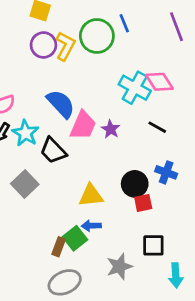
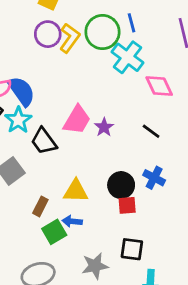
cyan cross: (135, 88) -> (128, 57), moved
blue semicircle: (61, 104) -> (22, 91), moved
brown rectangle: (59, 247) -> (40, 206), moved

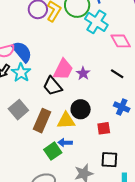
black trapezoid: (44, 141) -> (53, 86), moved
black circle: (121, 185) -> (81, 109), moved
brown rectangle: (40, 206) -> (42, 121), moved, size x1.6

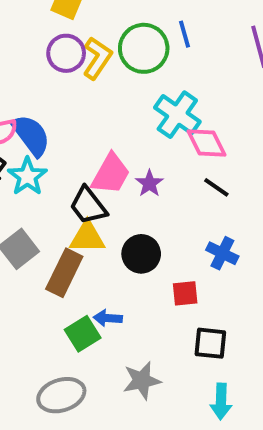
cyan cross: (96, 22) -> (177, 115), moved
pink diamond: (121, 41) -> (206, 143), moved
yellow triangle: (66, 121) -> (87, 237), moved
black square: (109, 160) -> (210, 343), moved

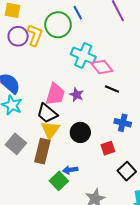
yellow triangle: (87, 237) -> (50, 130), turned -42
black square: (210, 343) -> (127, 171), turned -36

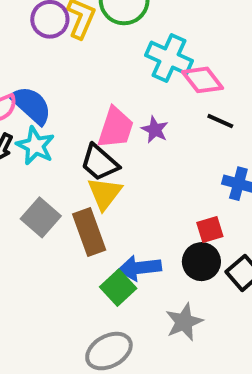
black circle: (80, 132) -> (201, 262), moved
brown rectangle: (42, 151) -> (89, 232), turned -35
blue arrow: (70, 170) -> (140, 268), size x1.5

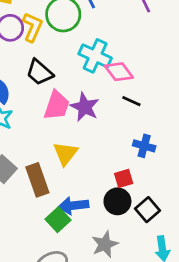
purple star: (155, 130) -> (85, 107), size x1.5
black trapezoid: (100, 163) -> (40, 72), moved
yellow triangle: (105, 193) -> (65, 153), moved

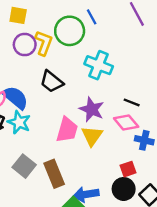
pink diamond: (119, 72) -> (126, 122), moved
pink trapezoid: (57, 106) -> (67, 130), moved
yellow triangle: (65, 153) -> (92, 136), moved

